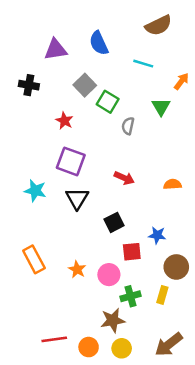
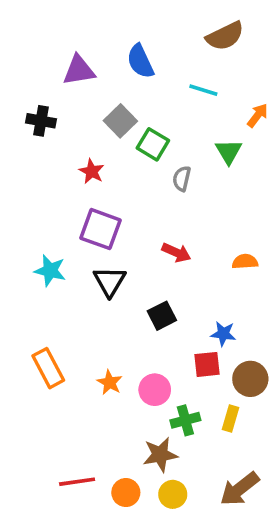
red square: (132, 252) -> (207, 364), moved

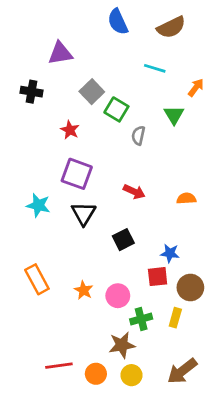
blue semicircle: (140, 61) -> (118, 22), moved

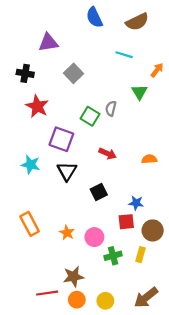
green square: (116, 109) -> (90, 116), moved
red star: (70, 130) -> (37, 106), moved, size x1.5
brown star: (122, 345) -> (73, 277), moved

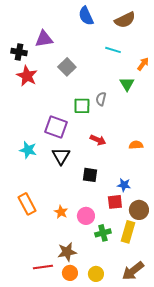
black cross: (25, 73) -> (19, 52), moved
red star: (37, 106) -> (27, 76), moved
green square: (90, 116) -> (82, 106), turned -30
black square: (99, 192) -> (90, 175), turned 35
yellow rectangle: (141, 255) -> (128, 232), size x1.5

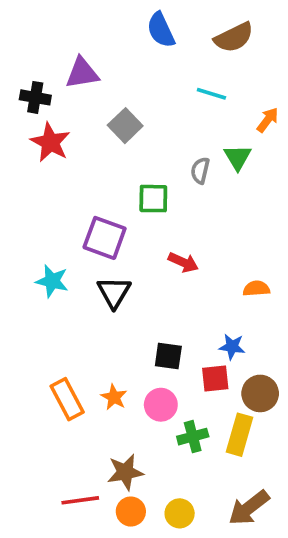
gray semicircle: (101, 99) -> (200, 170), moved
orange semicircle: (136, 145) -> (256, 289), moved
black square: (90, 175) -> (168, 356), moved
orange rectangle: (27, 204) -> (67, 399), moved

